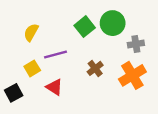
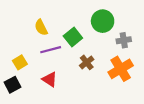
green square: (85, 27) -> (73, 37), moved
yellow semicircle: (31, 32) -> (41, 27), moved, turned -56
yellow square: (32, 68) -> (20, 62), moved

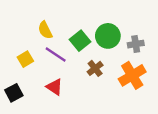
green circle: (103, 21) -> (108, 36), moved
purple line: (51, 50) -> (56, 55), turned 48
yellow square: (20, 62) -> (25, 59), moved

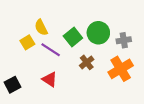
yellow square: (25, 59) -> (27, 42), moved

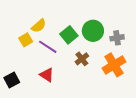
yellow semicircle: (41, 27) -> (39, 26), turned -105

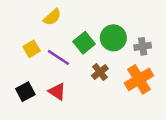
yellow semicircle: (39, 26) -> (52, 17), moved
black square: (12, 80) -> (25, 92), moved

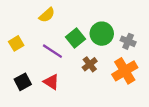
gray cross: (143, 46) -> (128, 41), turned 32
yellow square: (32, 49) -> (16, 43), moved

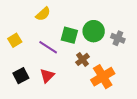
green square: (75, 38) -> (69, 35), turned -36
orange cross: (125, 71) -> (103, 77), moved
red triangle: (51, 82) -> (47, 76), turned 42

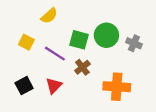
yellow square: (15, 40) -> (26, 42), moved, turned -32
brown cross: (82, 59) -> (82, 67), moved
orange cross: (103, 77) -> (117, 87), turned 35

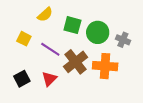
green square: (79, 40) -> (72, 25), moved
brown cross: (82, 67) -> (76, 62), size x1.6
orange cross: (117, 87) -> (105, 66), moved

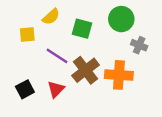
green circle: (98, 32) -> (121, 19), moved
yellow square: (24, 39) -> (27, 35), moved, turned -32

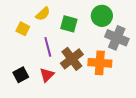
yellow square: (27, 35) -> (23, 29), turned 32
gray cross: (139, 45) -> (117, 38), size x1.6
purple line: (57, 56) -> (48, 47), turned 42

